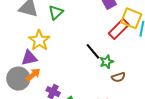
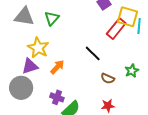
green star: (107, 62) -> (132, 71), moved
orange arrow: (33, 75) -> (57, 67), moved
brown semicircle: (118, 77) -> (108, 78), moved, turned 48

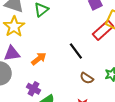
yellow star: (38, 48) -> (14, 27), moved

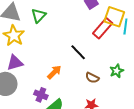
orange arrow: (39, 59) -> (54, 72), moved

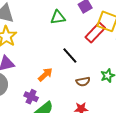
green triangle: (39, 16) -> (58, 17), moved, turned 35
brown semicircle: (92, 78) -> (83, 82), turned -40

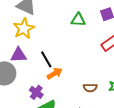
black line: (70, 56) -> (46, 59), moved

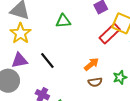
green triangle: (78, 20) -> (63, 21), moved
orange arrow: (55, 73) -> (92, 64), moved

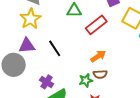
red rectangle: (110, 34) -> (96, 25), moved
green star: (120, 77) -> (86, 80), moved

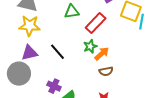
yellow star: (30, 19) -> (30, 26), turned -30
green star: (86, 80) -> (90, 46), moved

